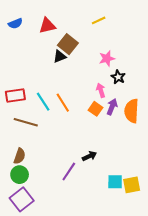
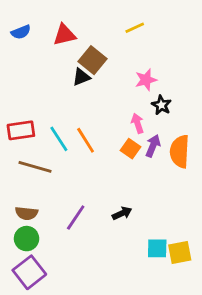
brown semicircle: (20, 156) -> (27, 213), turned 77
purple line: (69, 172) -> (76, 217), moved

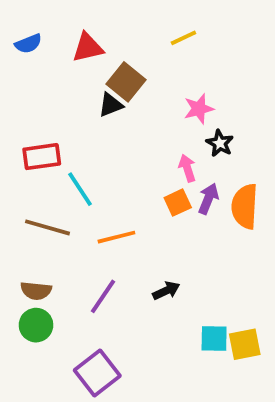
red rectangle: (21, 130) -> (42, 157), moved
orange line: (86, 140) -> (116, 237), moved, turned -72
orange square: (130, 149) -> (178, 203), turned 30
purple square: (29, 272) -> (97, 373), moved

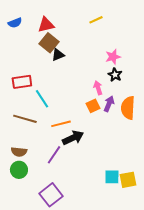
brown square: (126, 82) -> (49, 43), moved
pink star: (199, 109) -> (113, 57), moved
black arrow: (166, 291) -> (73, 138), moved, size x1.5

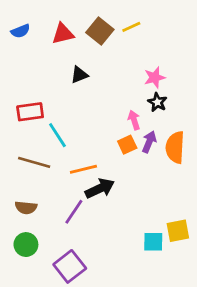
brown square: (49, 43) -> (100, 31), moved
green circle: (19, 170) -> (26, 245), moved
yellow square: (128, 180) -> (178, 231), moved

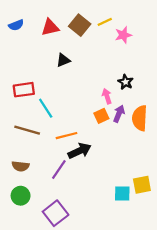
pink star: (155, 78) -> (123, 35), moved

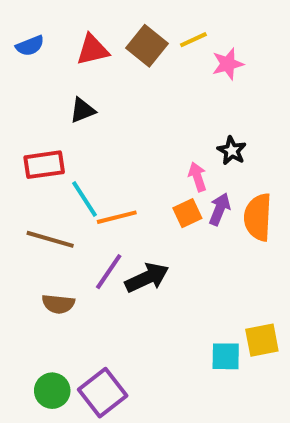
black triangle: (63, 60) -> (82, 110), moved
orange line: (66, 136) -> (117, 217), moved
brown semicircle: (21, 166) -> (58, 304), moved
purple line: (59, 169) -> (109, 272), moved
green circle: (21, 196) -> (52, 391), moved

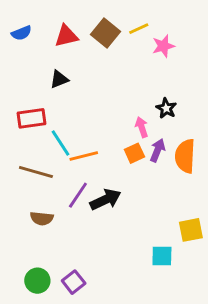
yellow square: (262, 340) -> (191, 230), moved
purple square: (103, 393) -> (74, 282), size x0.7

